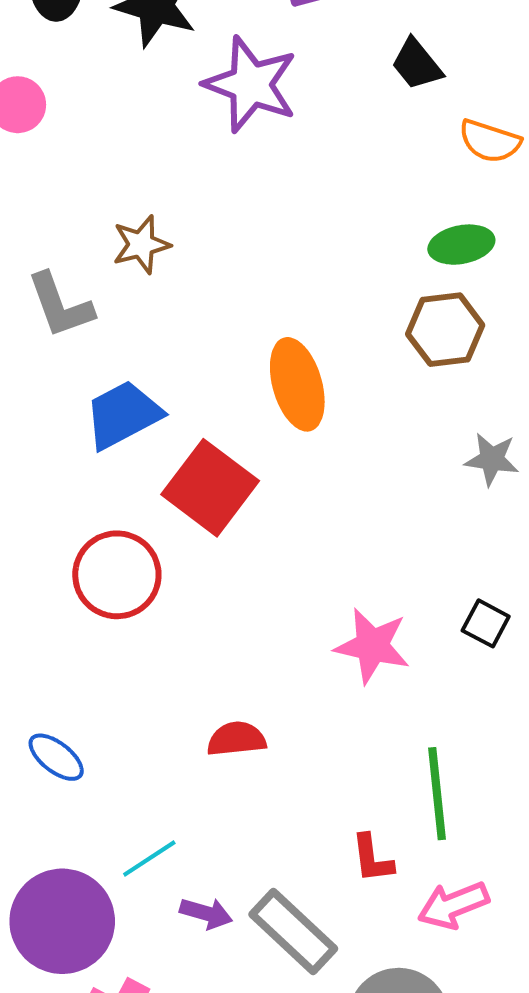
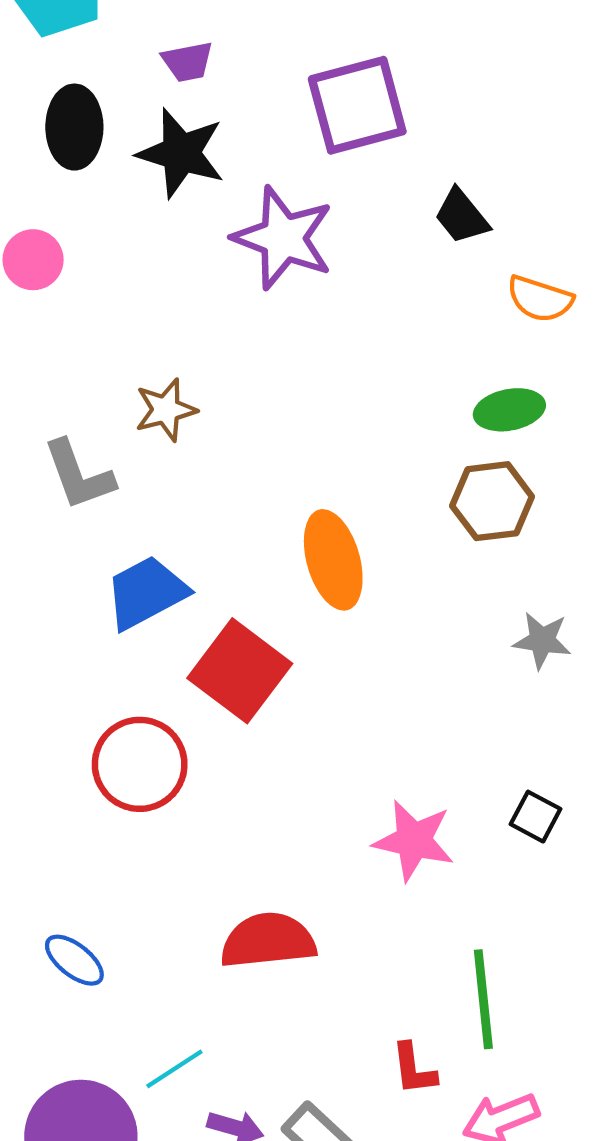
red semicircle: (236, 739) -> (268, 941), size x1.5

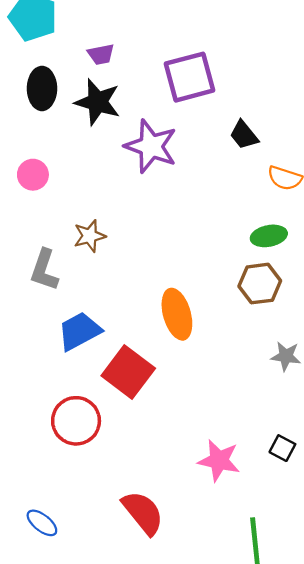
pink circle: (33, 260) -> (33, 175), moved
gray L-shape: (79, 475) -> (44, 270), turned 39
red semicircle: (268, 941) -> (143, 513), turned 57

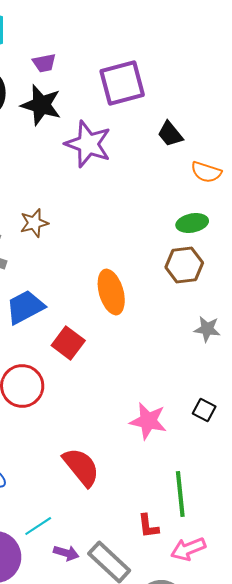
red square: (128, 372) -> (68, 343), size x0.7

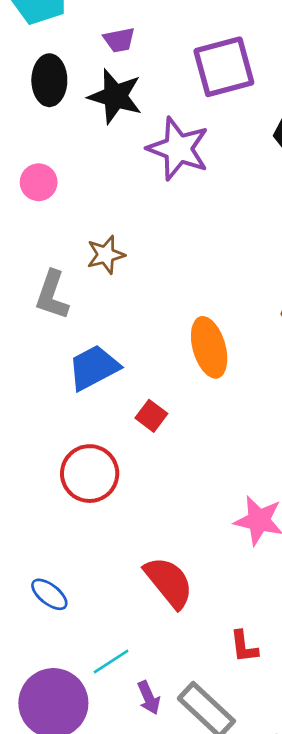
red square: (68, 343) -> (151, 416), size x0.7
red L-shape: (148, 526) -> (244, 647), moved
purple arrow: (66, 553) -> (149, 698), turned 50

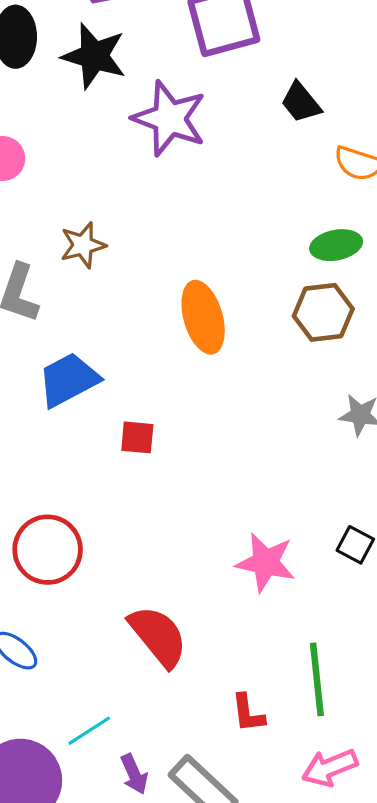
orange ellipse: (209, 347) -> (203, 317), moved
red square: (151, 416) -> (137, 437), turned -32
red circle: (90, 474) -> (48, 550), moved

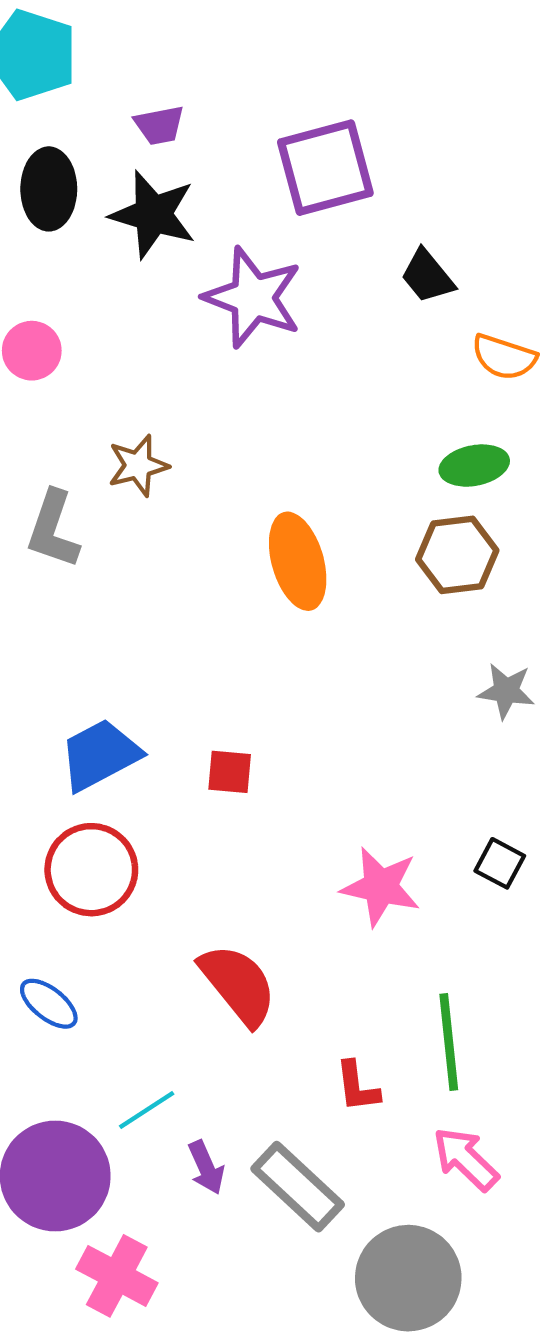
blue trapezoid: (68, 380) -> (100, 755), moved
red square: (137, 437) -> (230, 772), moved
pink arrow: (330, 768) -> (466, 1159), turned 66

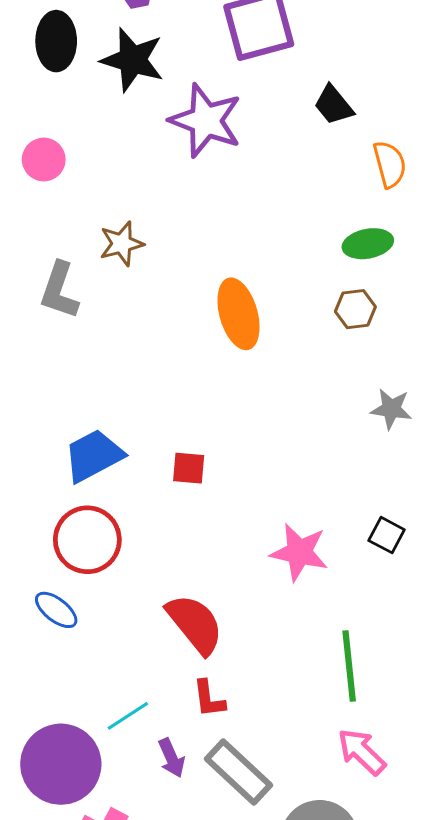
orange semicircle: (504, 357) -> (390, 164), turned -123
brown hexagon: (457, 555) -> (355, 309), size x0.7
blue ellipse: (49, 1004) -> (56, 610), moved
red L-shape: (357, 1087) -> (209, 699), moved

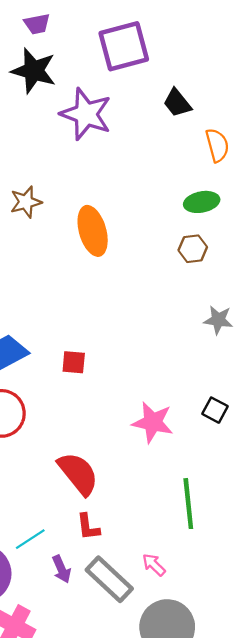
orange ellipse: (238, 314) -> (93, 231), moved
pink arrow: (362, 752) -> (154, 565), moved, size x0.7

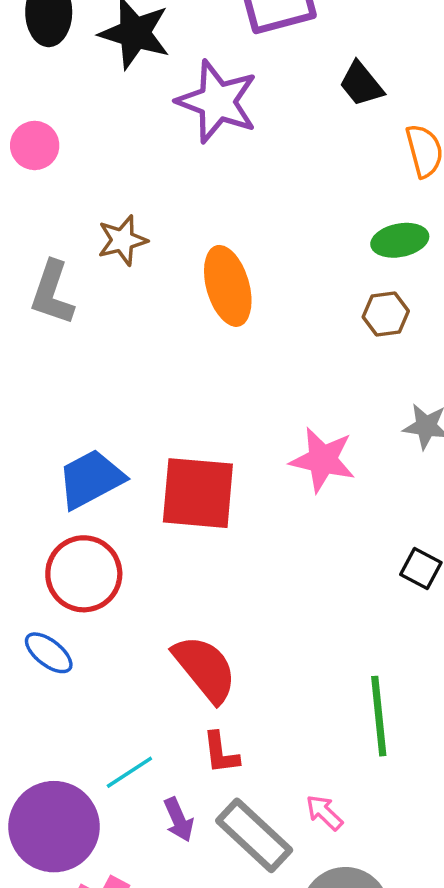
red square: (74, 362) -> (198, 493), size x2.0
pink star: (153, 422) -> (323, 460), moved

